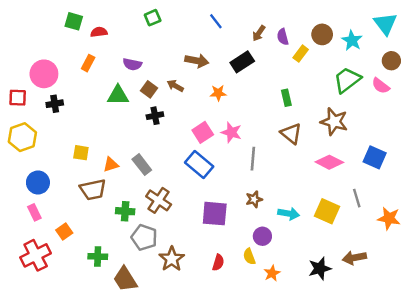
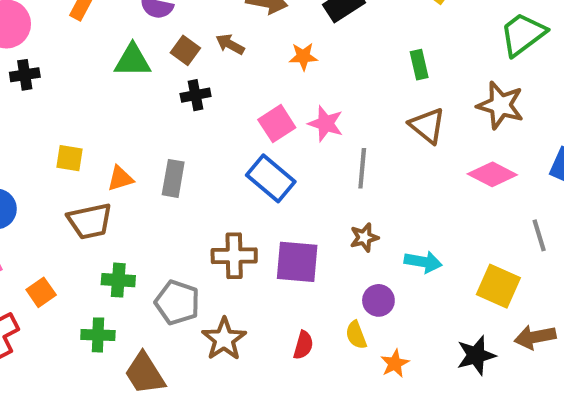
gray rectangle: (142, 165) -> (173, 178), turned 48
brown cross: (159, 200) -> (234, 256), moved, turned -35
green cross: (125, 211) -> (118, 280), moved
yellow square: (327, 211) -> (498, 286), moved

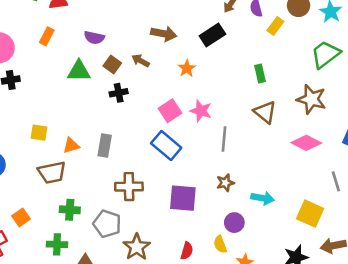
orange star: (303, 56) -> (187, 68), turned -30
brown cross: (234, 256) -> (129, 187), moved

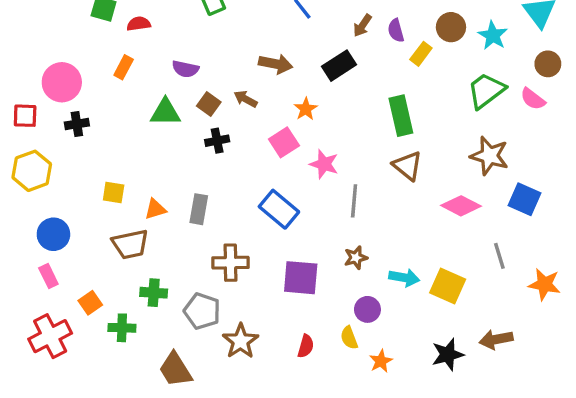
green rectangle: (260, 74) -> (401, 116), size x1.6
brown star: (311, 99) -> (489, 156), moved
pink square: (170, 111) -> (284, 142), moved
yellow square: (310, 214) -> (448, 286), moved
green cross: (57, 244) -> (122, 328), moved

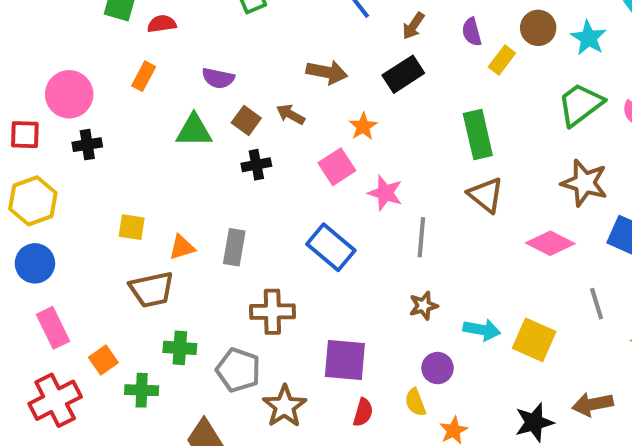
brown arrow: (362, 25) -> (413, 26), moved
blue circle: (53, 234) -> (35, 263), moved
pink rectangle: (48, 276) -> (53, 328), size x1.4
purple square: (301, 278) -> (345, 360), moved

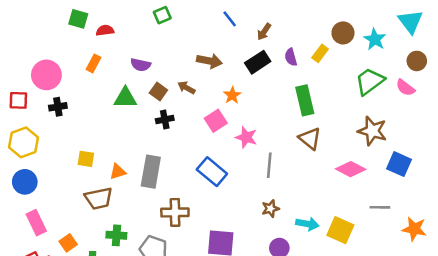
purple semicircle: (472, 32) -> (291, 57), moved
gray rectangle: (234, 247) -> (151, 172), size x1.4
gray line: (597, 304) -> (380, 207), turned -72

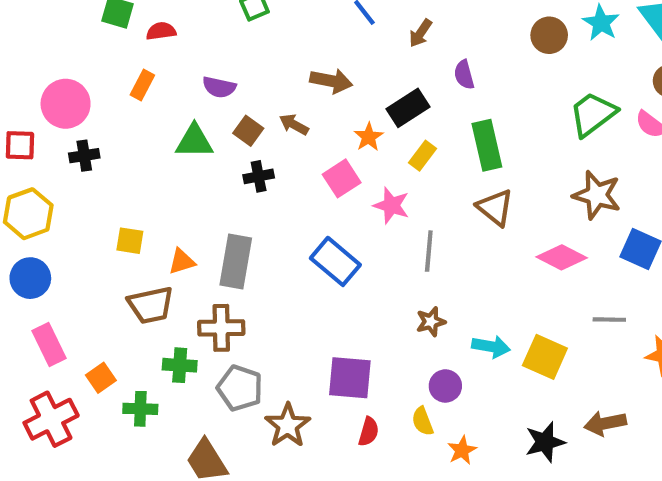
cyan star: (375, 39) -> (601, 23), moved
yellow rectangle: (320, 53) -> (423, 156), moved
black rectangle: (258, 62) -> (408, 108), moved
brown cross: (175, 212) -> (221, 328), moved

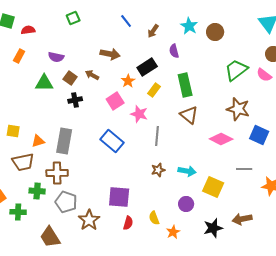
cyan star: (601, 23) -> (189, 26), moved
cyan arrow: (491, 347) -> (187, 171), moved
purple circle: (445, 386) -> (186, 204), moved

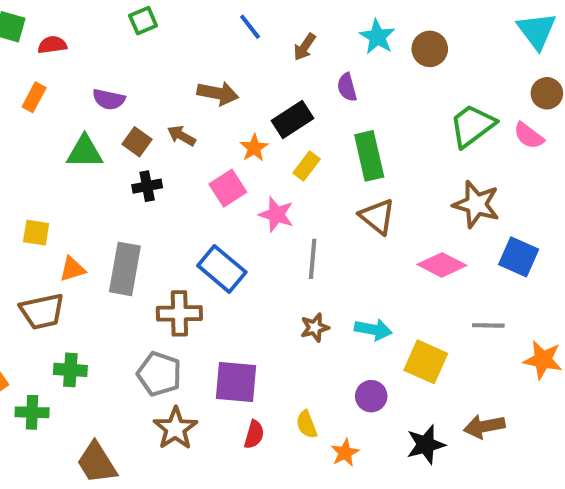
yellow square: (13, 131) -> (36, 233), moved
brown cross: (57, 173) -> (179, 313), moved
gray pentagon: (66, 202) -> (159, 374), moved

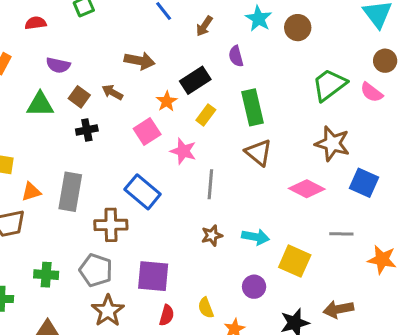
red semicircle: (52, 45) -> (36, 23), moved
green cross: (70, 370) -> (46, 275), moved

